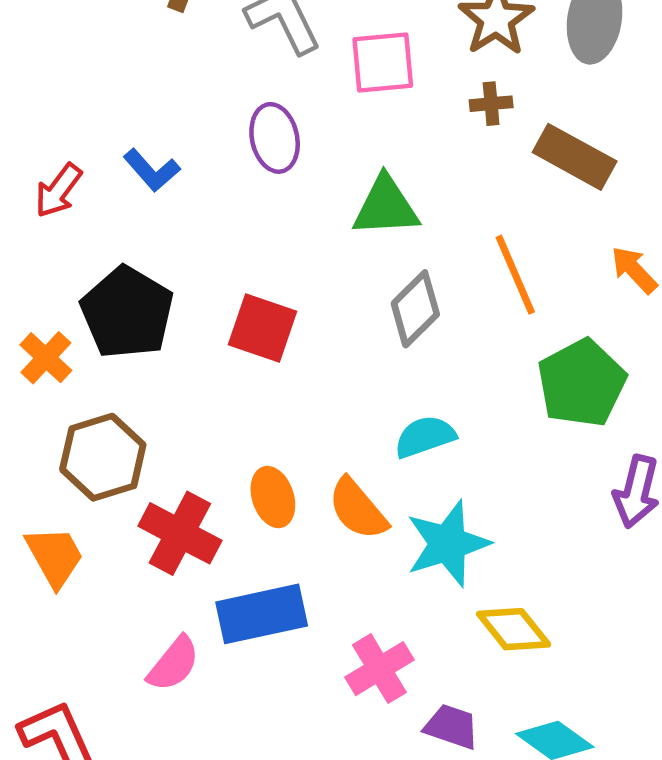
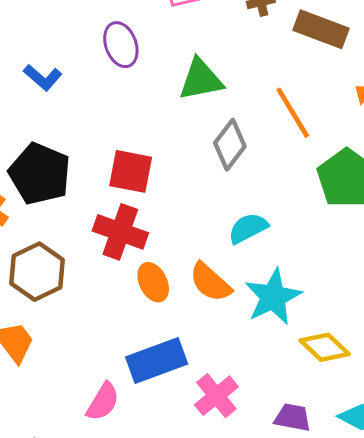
red cross: (180, 533) -> (120, 232), moved
pink cross: (379, 669) -> (216, 396), moved

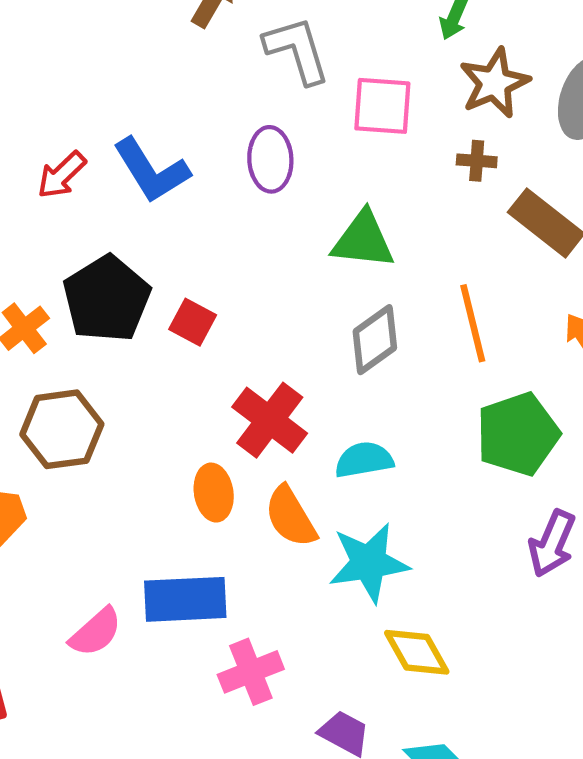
blue L-shape: (43, 77) -> (151, 170), size x1.5
red square: (131, 171) -> (193, 322), moved, size x0.7
red cross: (120, 232) -> (270, 420), moved

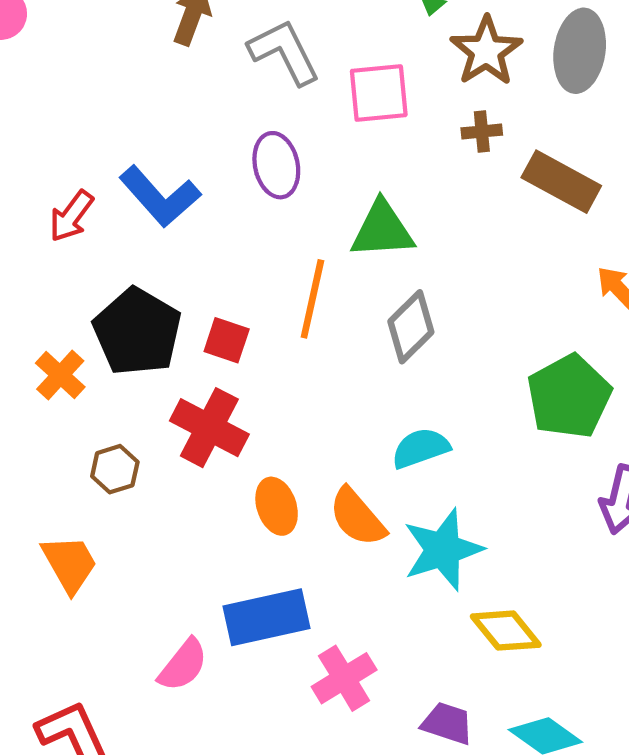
orange line: (473, 323) -> (312, 299), moved, turned 36
red cross: (270, 420) -> (209, 428), moved
brown hexagon: (62, 429) -> (115, 469), size x0.6

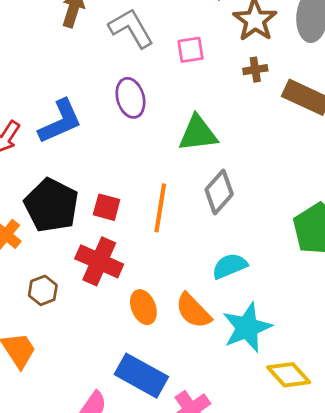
pink square: (379, 93) -> (191, 50), size x0.7
blue L-shape: (160, 196) -> (60, 121), turned -69
orange line: (312, 299) -> (160, 208), moved
blue rectangle: (266, 617) -> (141, 376), turned 45

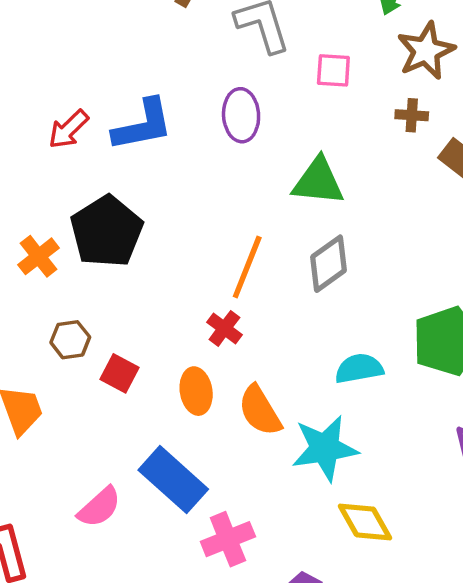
red square: (107, 207) -> (119, 373), moved
red cross: (99, 261) -> (224, 328), moved, size x0.6
cyan semicircle: (230, 266) -> (359, 368), moved

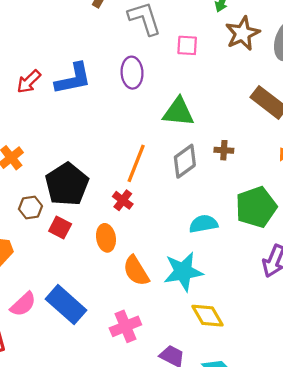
brown cross: (412, 115) -> (224, 150), moved
black pentagon: (107, 232) -> (67, 184), moved
orange semicircle: (260, 411) -> (136, 271), moved
blue rectangle: (173, 480) -> (66, 305), moved
pink semicircle: (99, 507) -> (23, 304), moved

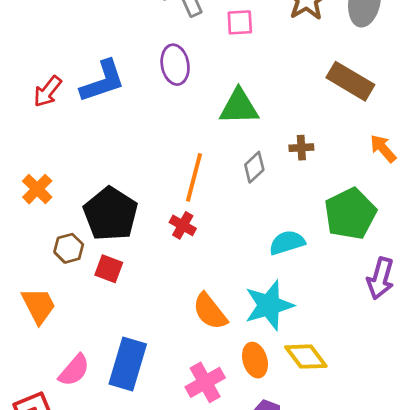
gray diamond: (185, 161) -> (254, 167), size x0.7
orange ellipse: (106, 238) -> (255, 360), moved
blue rectangle: (66, 305) -> (128, 364), turned 72

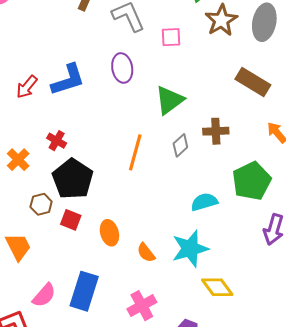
green triangle: (239, 107) -> (169, 100), turned -36
brown cross: (301, 148) -> (216, 131), size x1.4
red cross: (183, 225) -> (57, 141), moved
orange semicircle: (210, 311) -> (146, 253), size x0.7
orange ellipse: (255, 360) -> (109, 233), moved

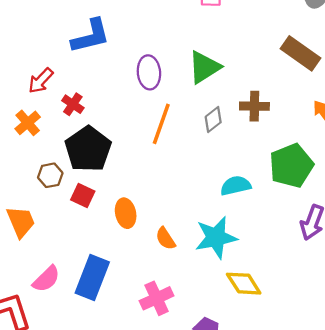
purple ellipse: (122, 68) -> (149, 72), moved
red arrow: (27, 87) -> (41, 81), moved

